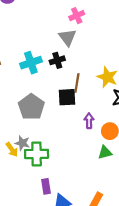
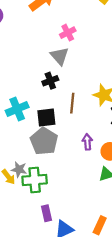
cyan cross: (31, 63) -> (17, 109), moved
black square: (67, 97) -> (46, 118), moved
gray pentagon: (31, 107) -> (44, 141), moved

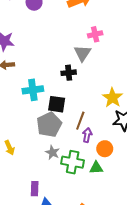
brown line: (72, 103) -> (80, 121), moved
gray star: (19, 169) -> (52, 152), moved
green cross: (35, 180) -> (73, 162), moved

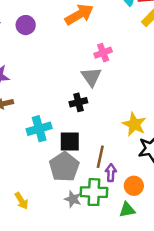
green cross: (73, 162) -> (94, 192), moved

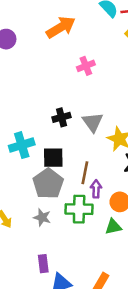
gray triangle: (91, 77) -> (93, 122), moved
gray star: (73, 199) -> (42, 217), moved

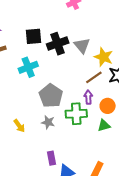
black cross: (61, 117) -> (58, 44), size x1.5
black square: (53, 158) -> (33, 36), moved
brown line: (85, 173) -> (94, 77), moved, turned 48

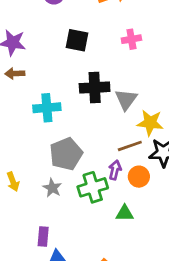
black square: (33, 36) -> (77, 40), moved
yellow star: (104, 57) -> (150, 123), turned -30
orange circle: (108, 106) -> (139, 177), moved
green cross: (76, 114) -> (93, 187), turned -30

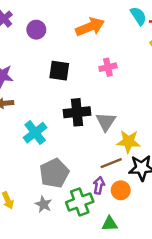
cyan cross: (47, 108) -> (35, 133), turned -30

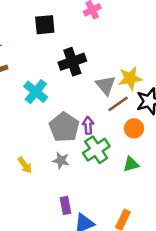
gray triangle: (106, 122) -> (106, 85), moved
purple arrow: (99, 185) -> (88, 125), moved

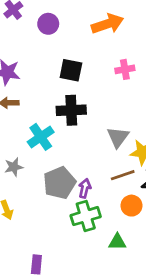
black cross: (72, 62) -> (71, 110), moved
gray triangle: (106, 85) -> (118, 137), moved
gray star: (61, 161) -> (14, 167), moved, turned 30

